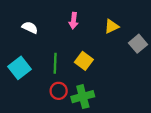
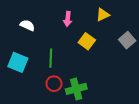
yellow triangle: (112, 26) -> (103, 15), moved
yellow square: (84, 61) -> (87, 41), moved
cyan square: (19, 68) -> (18, 62), turned -30

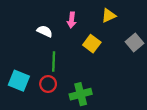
white semicircle: (27, 25) -> (45, 31), moved
cyan square: (18, 62) -> (19, 81), moved
red circle: (54, 84) -> (48, 84), moved

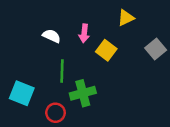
pink arrow: (72, 20) -> (84, 33), moved
red circle: (48, 84) -> (56, 113), moved
green cross: (81, 94) -> (83, 93), moved

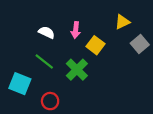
yellow triangle: (126, 18) -> (122, 22), moved
green line: (62, 71) -> (44, 61), moved, turned -54
green cross: (83, 93) -> (77, 70), moved, turned -30

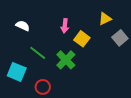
white semicircle: (47, 32) -> (23, 26), moved

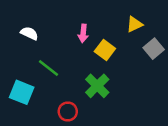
green cross: (66, 60) -> (97, 86), moved
red circle: (43, 87) -> (68, 111), moved

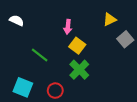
white semicircle: (29, 33) -> (17, 21), moved
yellow square: (105, 50) -> (77, 46), moved
cyan square: (22, 92) -> (23, 87), moved

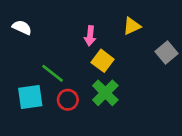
yellow triangle: (110, 19) -> (132, 26), moved
cyan square: (23, 87) -> (30, 97), moved, turned -30
red circle: (55, 91) -> (68, 100), moved

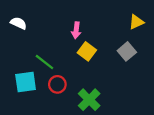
yellow triangle: (132, 26) -> (136, 22), moved
gray square: (167, 52) -> (127, 51), moved
green cross: (105, 93) -> (89, 100), moved

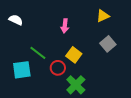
yellow triangle: (136, 22) -> (103, 16), moved
yellow square: (87, 51) -> (74, 55), moved
red circle: (57, 84) -> (58, 68), moved

